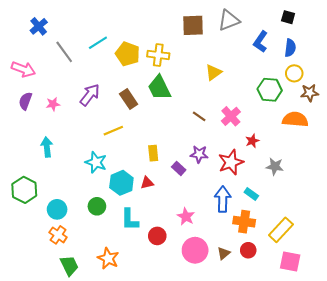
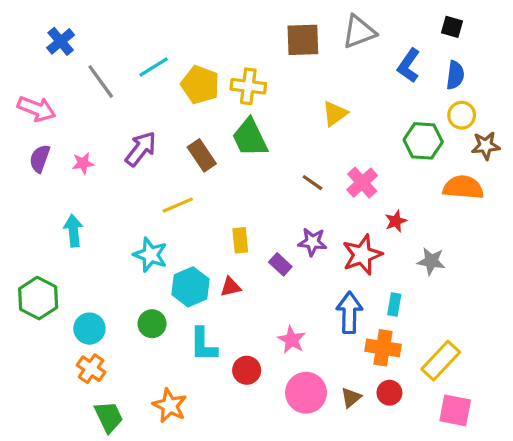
cyan rectangle: (251, 194) -> (394, 304), turned 64

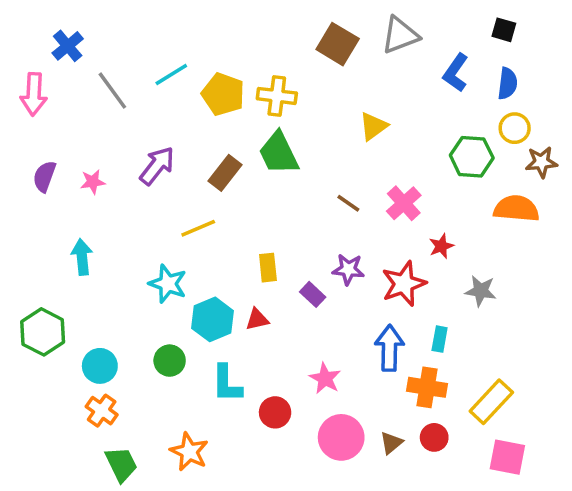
brown square: (303, 40) -> (338, 44), turned 33
pink arrow: (37, 109) -> (34, 94), moved, turned 72
brown rectangle: (202, 155) -> (225, 173), turned 72

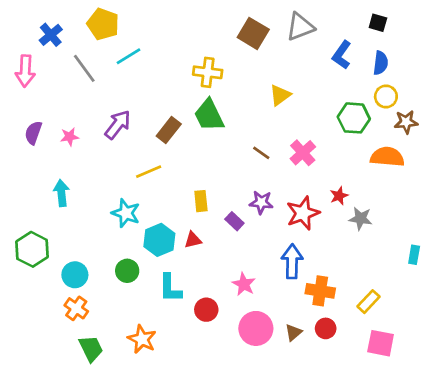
yellow pentagon: (223, 94) -> (103, 24), moved
red star: (441, 246) -> (339, 196), moved
cyan rectangle: (440, 339) -> (414, 255), moved
yellow rectangle: (491, 402) -> (369, 302), size x0.7

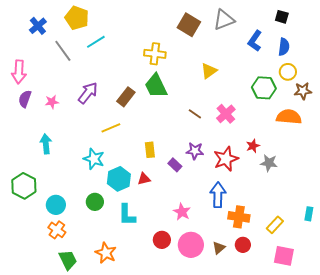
pink arrow: (25, 71) -> (19, 72), moved
cyan rectangle: (414, 255) -> (309, 214), moved
red circle: (206, 310) -> (162, 240), moved

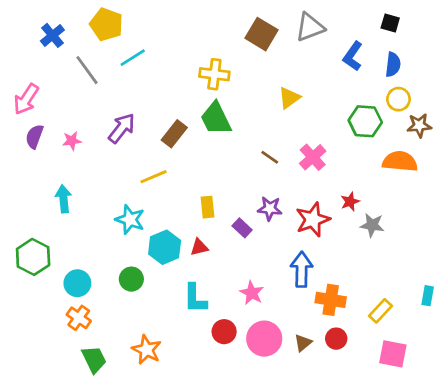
pink arrow: (19, 72) -> (26, 99), turned 30
cyan L-shape: (127, 215) -> (195, 298), moved

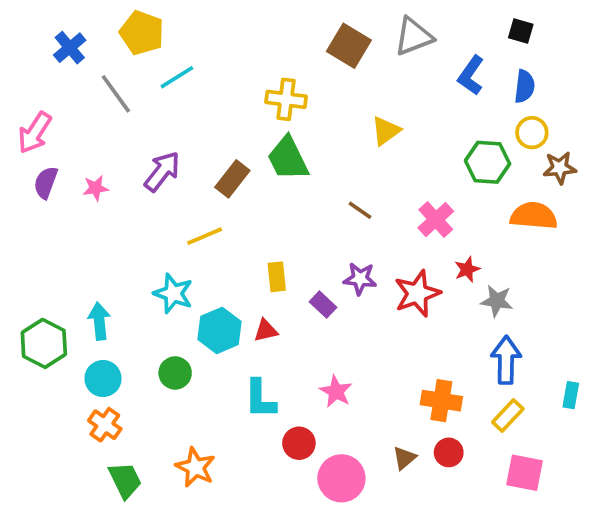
pink cross: (313, 157) -> (436, 220), moved
cyan arrow: (64, 199) -> (99, 321), moved
blue arrow: (302, 269) -> (506, 360), moved
pink circle: (264, 339) -> (341, 478), moved

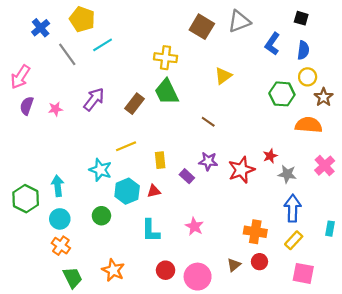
brown star: (560, 168) -> (324, 97), turned -30
pink cross: (436, 220) -> (325, 166), moved
yellow line: (205, 236) -> (126, 146), moved
red circle: (299, 443) -> (166, 270), moved

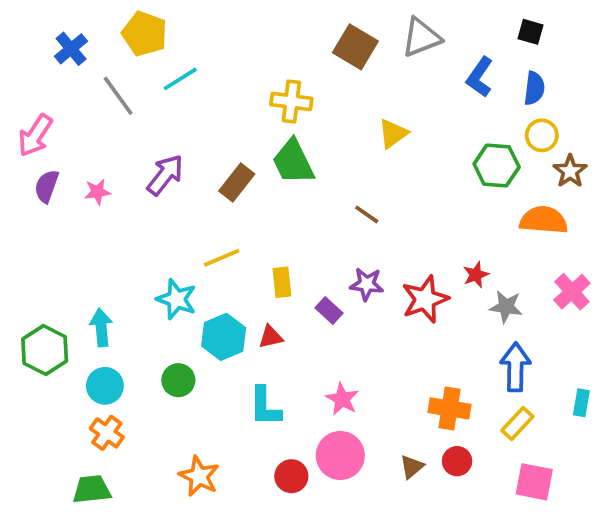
pink circle: (198, 277) -> (340, 455), moved
green trapezoid: (73, 278) -> (92, 489), moved, turned -70

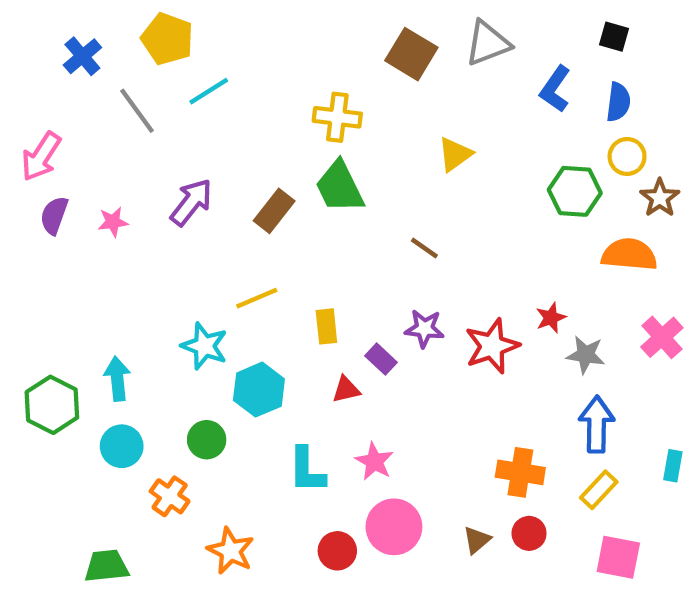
red triangle: (271, 337) -> (346, 390), moved
pink star: (342, 399) -> (374, 461), moved
orange cross: (107, 433) -> (170, 496), moved

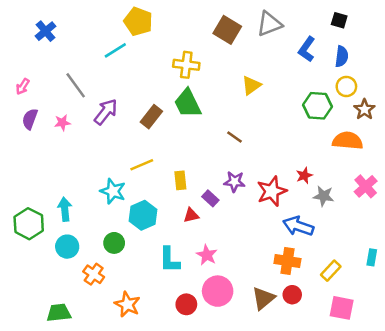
yellow pentagon: (167, 39) -> (138, 22), moved
gray line: (137, 111) -> (76, 85), moved
pink arrow: (41, 156) -> (23, 86), size x0.6
blue arrow: (597, 424) -> (298, 226), moved, turned -72
brown triangle: (477, 540) -> (263, 298), size x1.5

